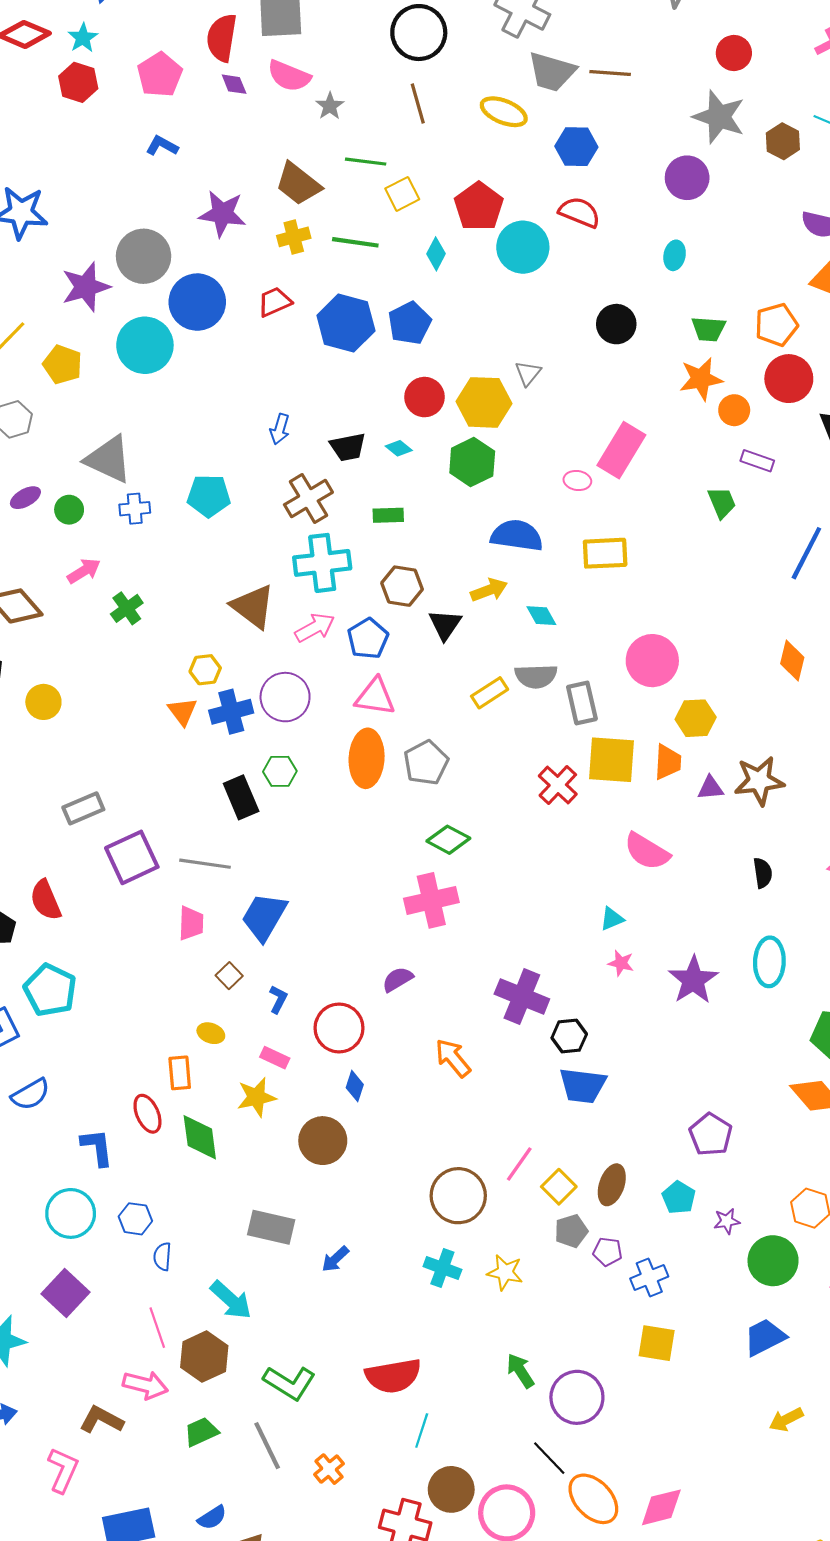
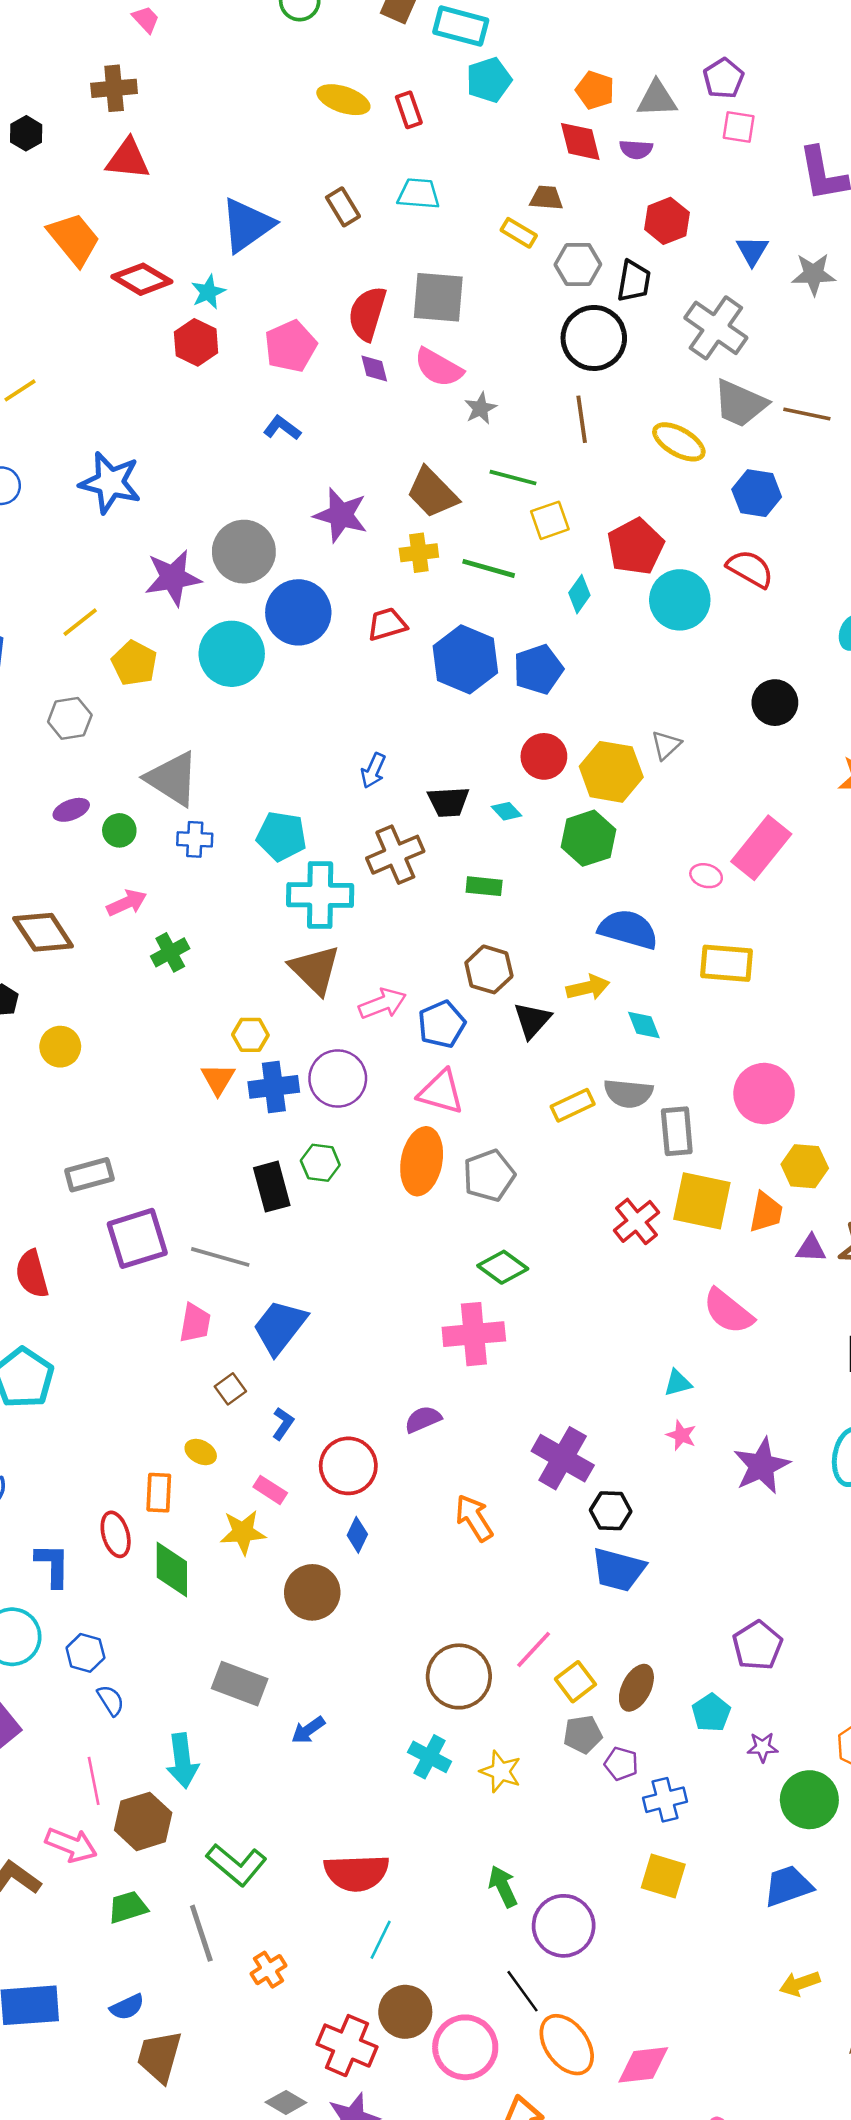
cyan cross: (322, 563) -> (320, 895), moved
blue semicircle: (162, 1257) -> (111, 1700), turned 136
cyan arrow: (231, 1300) -> (182, 1761), turned 33

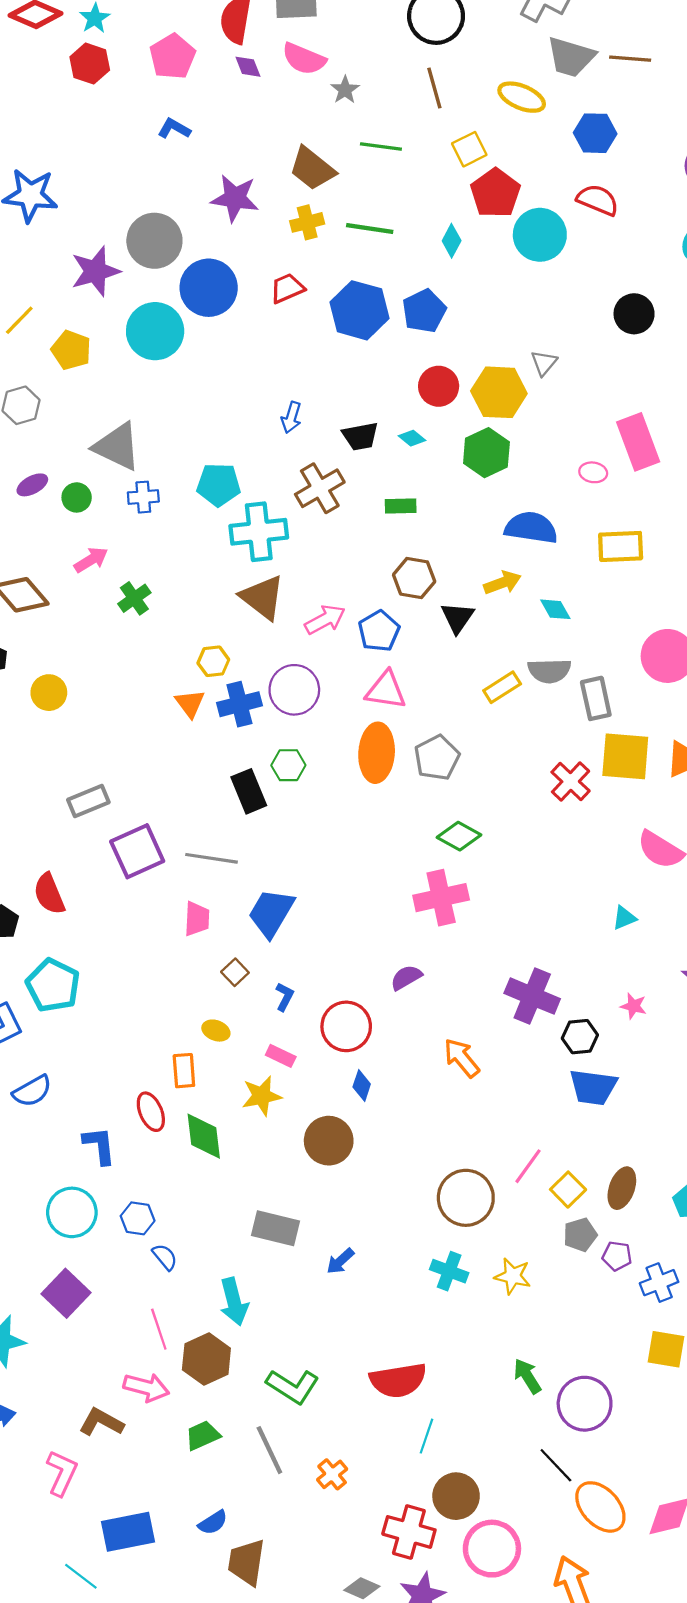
yellow square: (550, 520) -> (469, 149), moved
pink rectangle: (761, 848) -> (638, 442), turned -52
pink star: (681, 1435) -> (633, 1006), moved
pink circle: (465, 2047) -> (492, 1549), moved

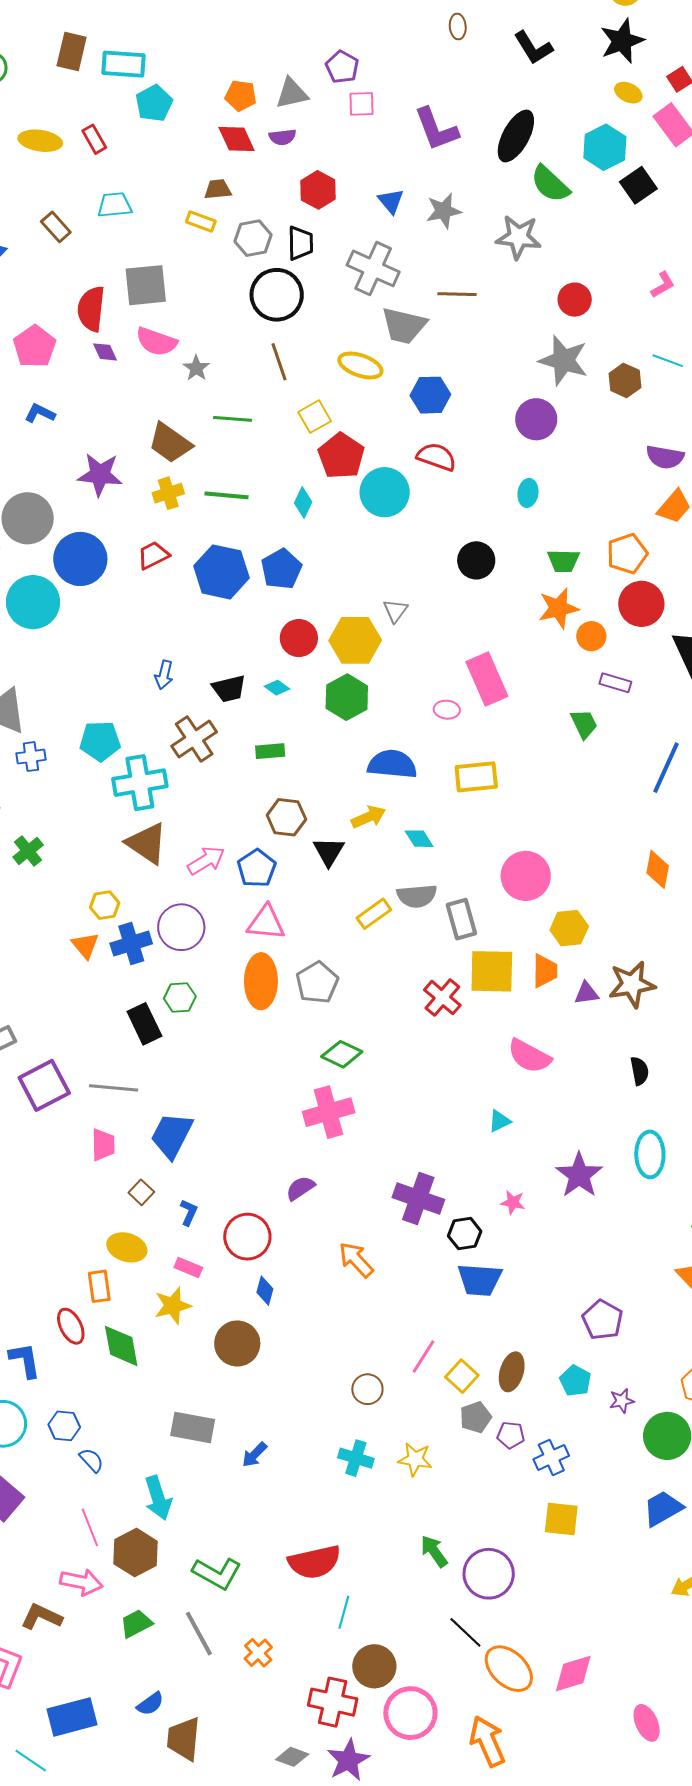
brown line: (630, 59) -> (457, 294), moved
yellow ellipse: (216, 1031) -> (127, 1247), size x1.5
brown circle: (466, 1198) -> (367, 1389), size x0.6

